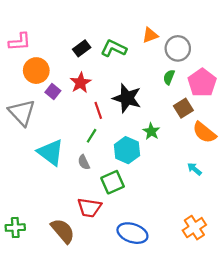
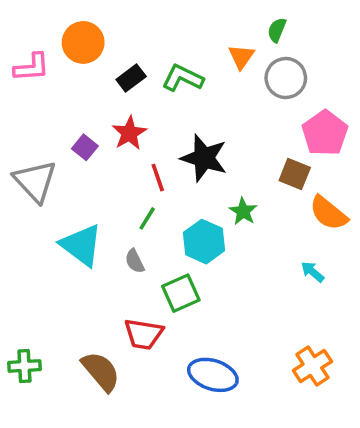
orange triangle: (150, 35) -> (241, 57), turned -35
orange circle: (36, 71) -> (83, 42), moved
green semicircle: (169, 77) -> (277, 30), moved
brown square: (183, 108) -> (295, 174), turned -36

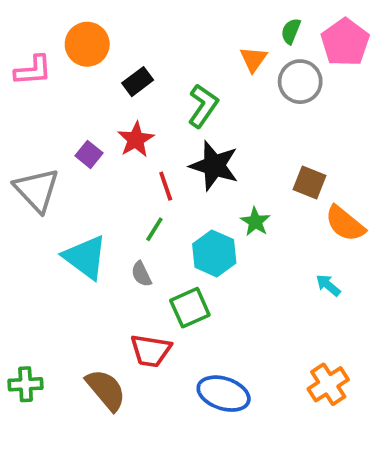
green L-shape: (183, 78) -> (203, 106), moved, turned 99
pink pentagon: (325, 133) -> (345, 42), moved

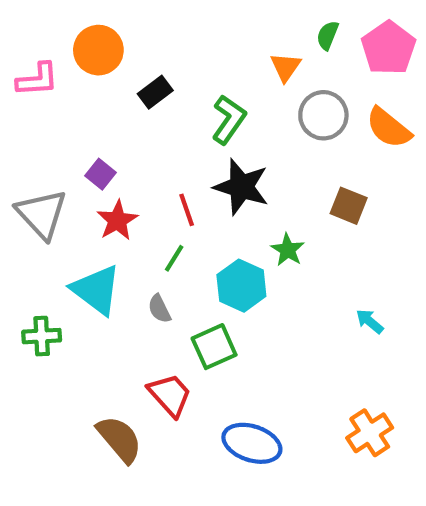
gray circle: (300, 82) -> (323, 115), moved
red star: (136, 139) -> (117, 220), moved
orange semicircle: (345, 224) -> (389, 128), moved
red trapezoid: (151, 351) -> (170, 395), turned -141
green cross: (26, 384) -> (42, 336), moved

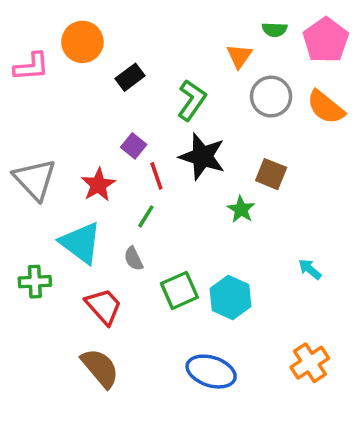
green semicircle: (328, 35) -> (275, 30), turned -110
purple square: (101, 174) -> (134, 146), moved
brown square: (349, 206) -> (271, 174), moved
cyan hexagon: (241, 286) -> (230, 297), moved
red trapezoid: (170, 395) -> (104, 306), moved

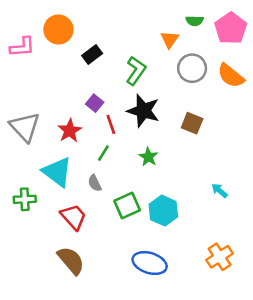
green star: (241, 209) -> (148, 157), moved

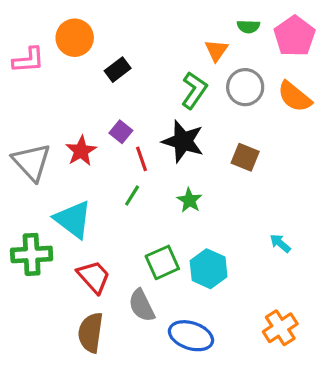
green L-shape: (136, 71) -> (194, 90), moved
red star: (70, 131) -> (81, 151), moved
gray semicircle: (95, 183) -> (142, 305), moved, size x1.5
green cross: (25, 199) -> (32, 254), size x1.4
brown semicircle: (71, 261) -> (91, 333), turned -132

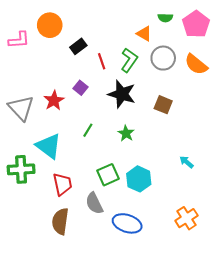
orange triangle: (216, 50) -> (144, 34), turned -35
red line: (142, 159) -> (102, 61), moved
red trapezoid: (94, 277) -> (62, 184), turned 30

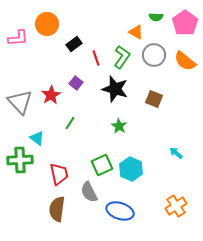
green line: (88, 130) -> (70, 123), moved
cyan triangle: (49, 146) -> (37, 138), moved, size x0.6

